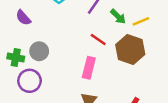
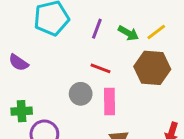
red line: (98, 39) -> (100, 68), moved
gray circle: (39, 51) -> (81, 94), moved

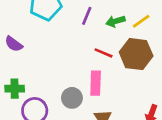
green arrow: (128, 33) -> (115, 21), turned 132
red line: (100, 68) -> (104, 53), moved
gray circle: (81, 94) -> (72, 98), moved

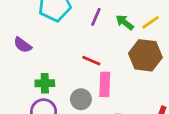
green arrow: (115, 21) -> (125, 22), turned 54
red line: (104, 53) -> (91, 61), moved
green cross: (15, 89) -> (45, 83), moved

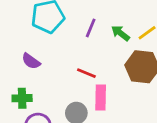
purple semicircle: (23, 45) -> (31, 61), moved
green cross: (45, 83) -> (22, 98), moved

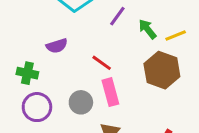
purple semicircle: (31, 61) -> (57, 46), moved, turned -66
pink rectangle: (101, 97) -> (110, 92), turned -30

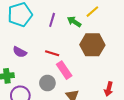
yellow line: (176, 36) -> (92, 12), moved
purple semicircle: (57, 46) -> (20, 52), turned 64

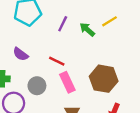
brown hexagon: (92, 45) -> (104, 79), moved
gray circle: (47, 83) -> (37, 86), moved

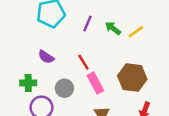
yellow line: (110, 21) -> (136, 32), moved
red line: (57, 61) -> (83, 62), turned 35

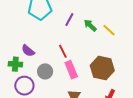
yellow line: (136, 32) -> (109, 30), turned 72
purple semicircle: (46, 57) -> (28, 51), moved

